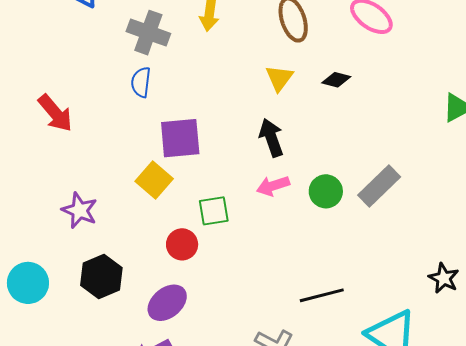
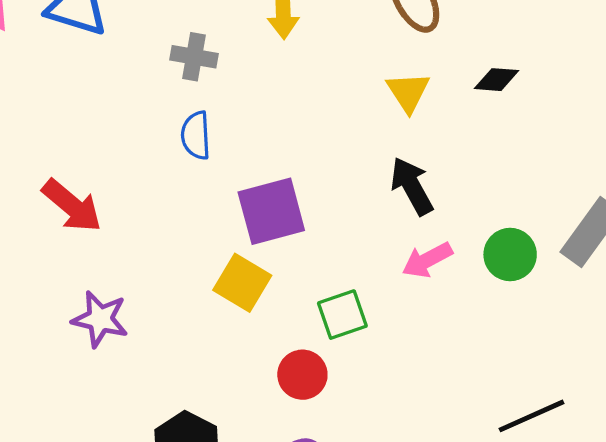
gray cross: (148, 33) -> (194, 57), size x0.7
purple star: (80, 210) -> (100, 319), moved

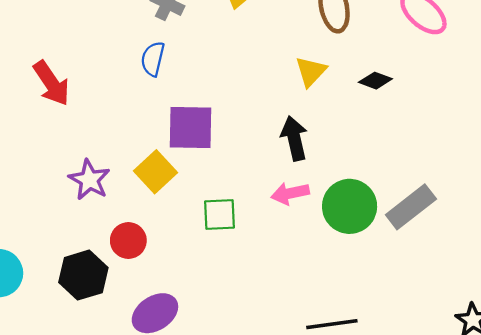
green circle: (510, 255) -> (350, 206), size x1.4
purple star: (100, 319) -> (89, 180), moved
red circle: (302, 375) -> (128, 241), moved

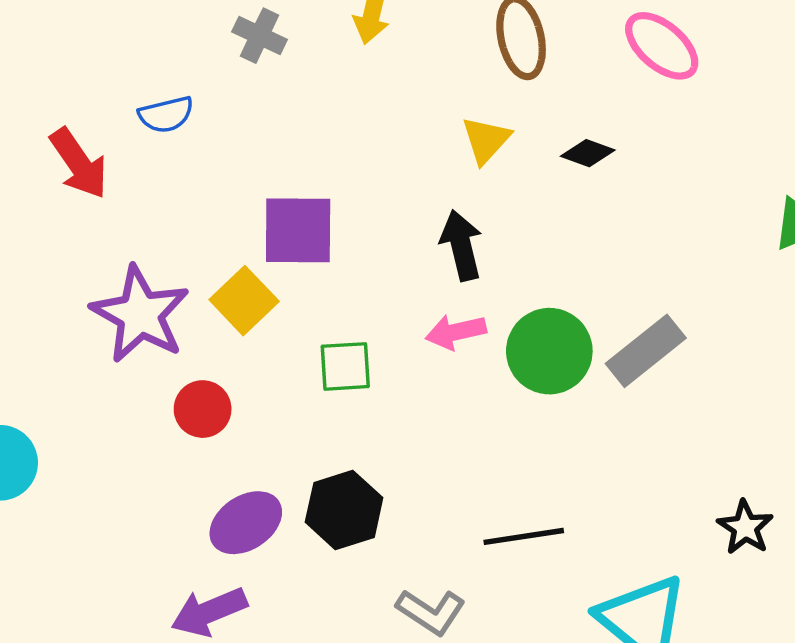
blue semicircle: (153, 59) -> (166, 115), moved, turned -116
purple star: (89, 180) -> (140, 314), size x1.5
black hexagon: (83, 275) -> (344, 510), moved

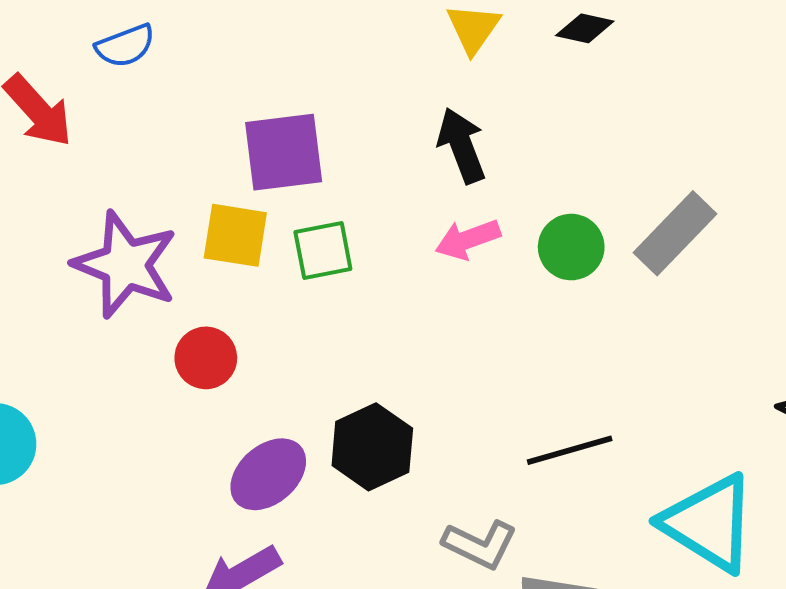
yellow square: (244, 301) -> (235, 235), turned -30
green circle: (549, 351) -> (571, 247), size x0.7
green square: (345, 366) -> (323, 251), moved

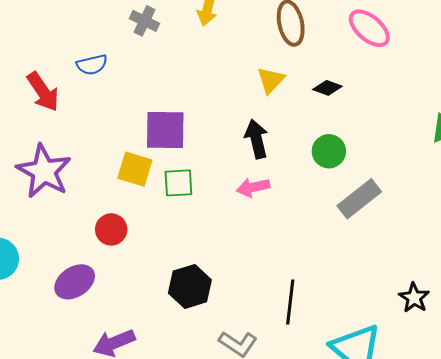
green circle: (571, 247) -> (329, 151), moved
purple star: (125, 265) -> (44, 171), moved
black line: (570, 450) -> (290, 302), turned -75
purple ellipse: (268, 474) -> (75, 282), moved

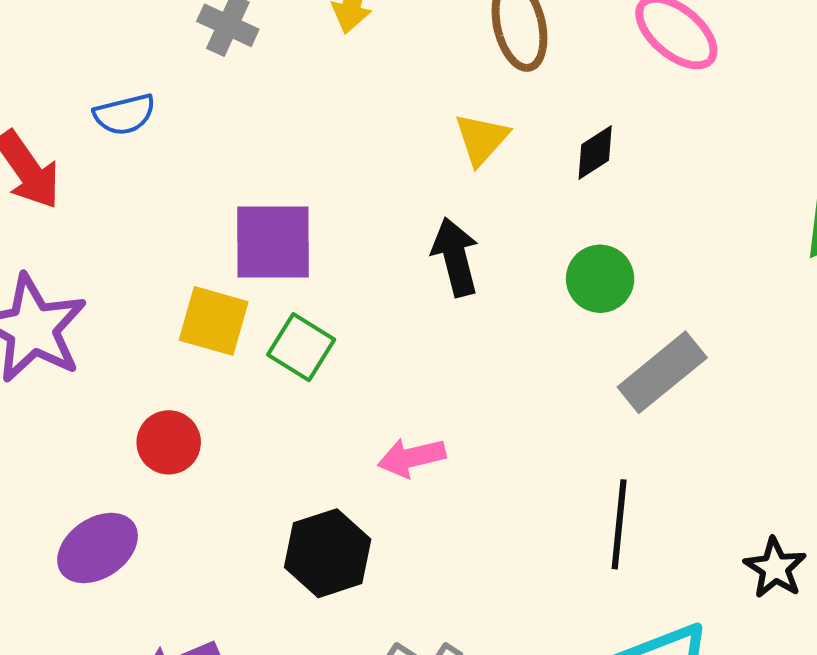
black diamond: (327, 88) -> (595, 153), turned -52
green square: (178, 183) -> (301, 347), turned 36
pink arrow: (253, 187) -> (412, 457), moved
black line: (290, 302) -> (619, 524), moved

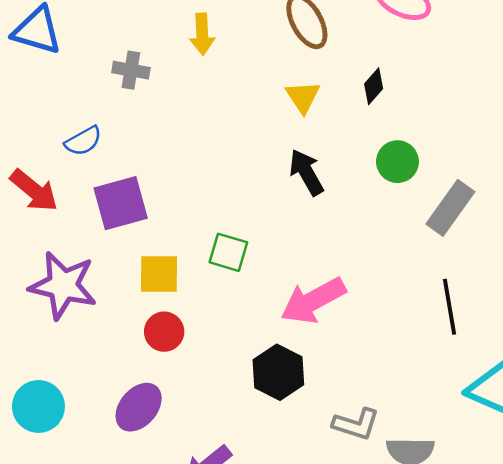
purple square: (273, 242) -> (121, 203), moved
yellow square: (214, 321) -> (159, 274), moved
pink arrow: (412, 457) -> (313, 301), size x1.6

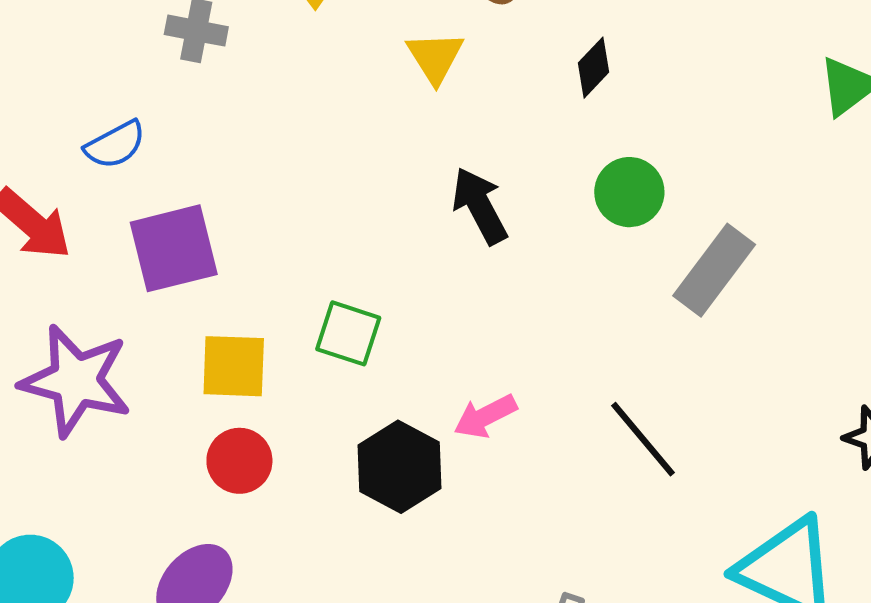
yellow triangle: (303, 97) -> (435, 57), moved
pink arrow: (313, 301) -> (485, 416), size x0.6
black line: (449, 307) -> (643, 439), moved, turned -32
black hexagon: (278, 372) -> (399, 467), moved

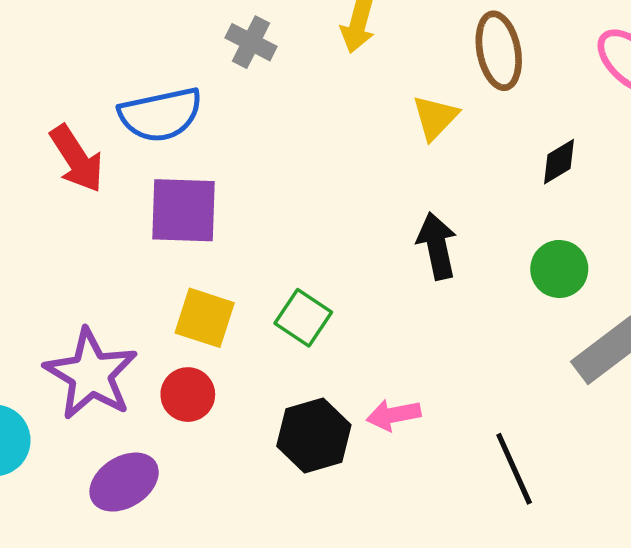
blue semicircle: (115, 145) -> (160, 115), size x1.6
purple star: (76, 381) -> (91, 374), moved

